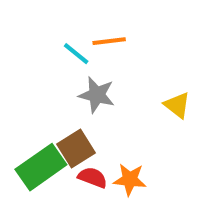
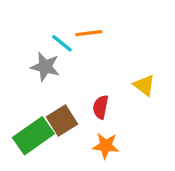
gray star: (97, 95) -> (45, 67), moved
red semicircle: (93, 177) -> (101, 107), moved, turned -100

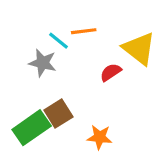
yellow triangle: (144, 85) -> (139, 49), moved, size x1.6
red semicircle: (101, 107) -> (111, 72), moved, turned 45

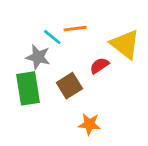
brown square: (58, 113) -> (69, 86), moved
green rectangle: (32, 128) -> (28, 88), moved, turned -64

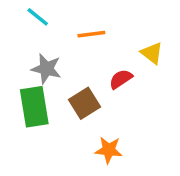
cyan line: (52, 37) -> (38, 17), moved
yellow triangle: (125, 44) -> (152, 53), size x0.6

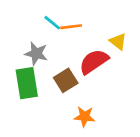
cyan line: (38, 17) -> (52, 23), moved
red semicircle: (121, 79) -> (94, 62), size x1.6

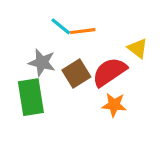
brown square: (66, 80) -> (76, 73), moved
orange star: (84, 117) -> (114, 105), moved

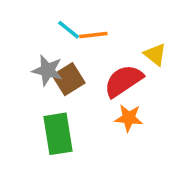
brown square: (76, 73) -> (69, 79), moved
green rectangle: (31, 97) -> (58, 134), moved

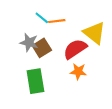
yellow triangle: (155, 54) -> (94, 33), size x1.6

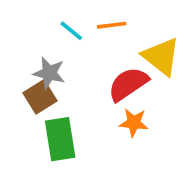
orange line: (57, 21) -> (112, 25), moved
brown square: (42, 48) -> (40, 97), moved

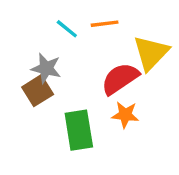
yellow triangle: (161, 56) -> (151, 53), turned 36
green rectangle: (60, 139) -> (79, 130), moved

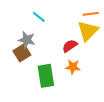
orange line: (105, 24) -> (91, 14), moved
red semicircle: (120, 79) -> (70, 46), size x0.7

